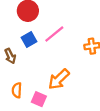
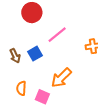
blue square: (29, 39) -> (35, 54), moved

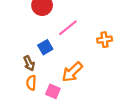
brown arrow: (15, 56) -> (29, 63), moved

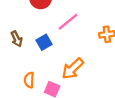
brown arrow: (29, 63) -> (17, 39), moved

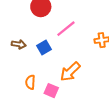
brown arrow: (17, 39) -> (19, 44), turned -56

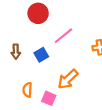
brown arrow: (19, 44) -> (16, 52), turned 80

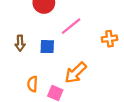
blue square: (41, 55) -> (47, 47), turned 32

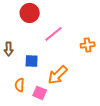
blue square: (47, 47) -> (32, 61), moved

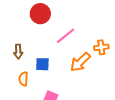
orange arrow: (58, 75) -> (80, 62), moved
orange semicircle: (20, 85) -> (23, 79), moved

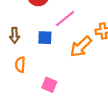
blue square: (42, 64) -> (45, 38), moved

